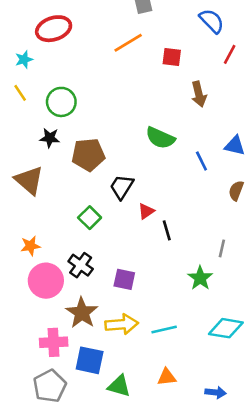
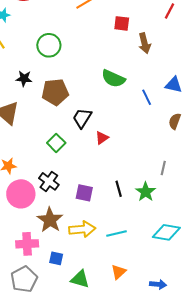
red square: (172, 57) -> (122, 23), moved
green circle: (61, 102) -> (49, 45), moved
black line: (167, 230) -> (119, 189), moved
blue square: (90, 360) -> (56, 258), size x0.6
orange triangle: (167, 377) -> (119, 272), turned -35

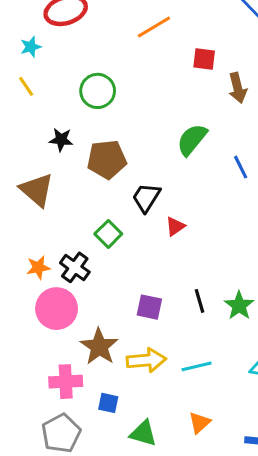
green semicircle: (113, 79) -> (192, 140), turned 105
black cross: (49, 181) -> (75, 267), moved

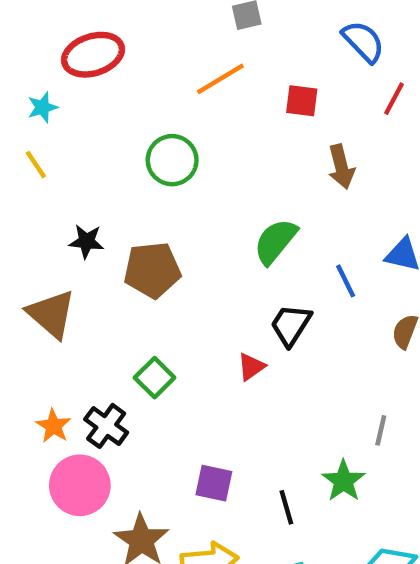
red square: (204, 59) -> (302, 101), moved
green circle: (98, 91) -> (172, 160), moved
black trapezoid: (146, 197) -> (291, 325), moved
orange star: (38, 267) -> (53, 426), turned -30
black line: (200, 301) -> (286, 507), moved

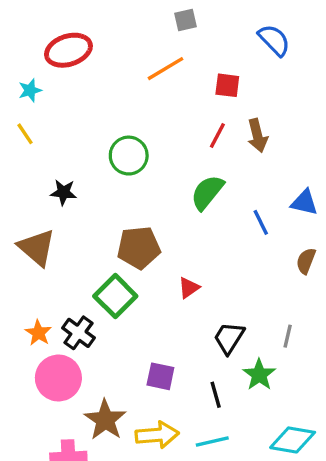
red line: (394, 99) -> (217, 135), moved
green circle: (172, 160) -> (129, 156), moved
brown pentagon: (152, 270) -> (139, 248), moved
black trapezoid: (291, 325) -> (229, 338), moved
green square: (155, 378) -> (115, 296), size x1.4

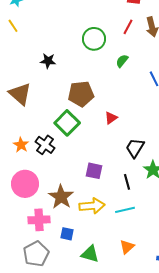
green circle: (129, 156) -> (94, 39), moved
black star: (63, 192) -> (48, 61), moved
green semicircle: (207, 192) -> (122, 61), size x0.6
pink circle: (58, 378) -> (25, 184), moved

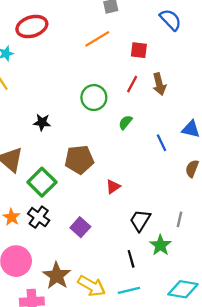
green square: (67, 123) -> (42, 182), moved
purple square: (94, 171) -> (80, 227), moved, turned 30
yellow arrow: (92, 206) -> (92, 286), turned 35

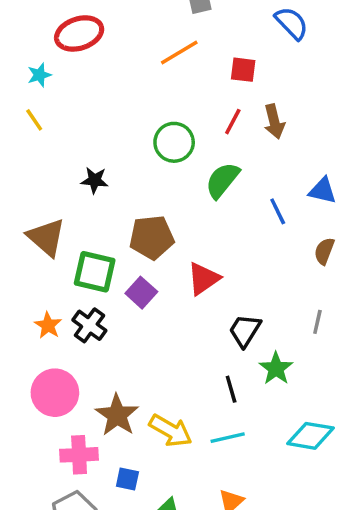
green semicircle: (125, 122) -> (222, 180), size x1.6
green square: (42, 182) -> (95, 272), turned -32
red triangle: (113, 187) -> (203, 279), size x1.5
gray line: (180, 219) -> (317, 322), moved
purple square: (80, 227) -> (141, 293), moved

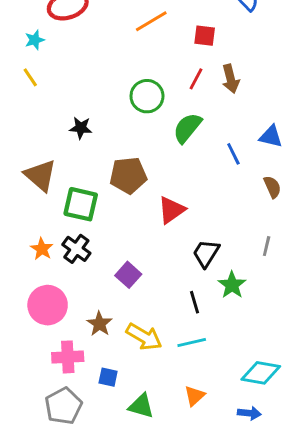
brown semicircle: (324, 251) -> (272, 187), turned 135
purple square: (141, 293) -> (128, 275), moved
brown star: (117, 415) -> (99, 324), size x0.7
cyan diamond: (310, 436) -> (261, 373), moved

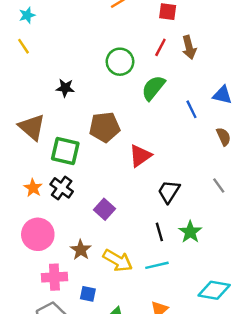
gray line: (267, 246) -> (219, 186), turned -49
green star: (232, 285) -> (190, 232), moved

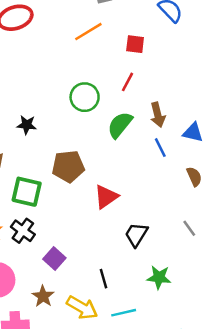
brown arrow: (189, 47) -> (158, 115), moved
purple square: (104, 209) -> (54, 258), moved
black line: (159, 232) -> (104, 279), moved
green star: (190, 232) -> (159, 277), turned -30

